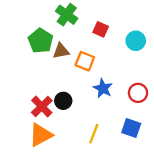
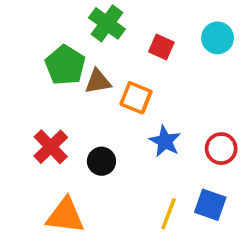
cyan circle: (136, 41) -> (218, 38), moved
red cross: (42, 106) -> (51, 147), moved
yellow line: (94, 134) -> (169, 214), moved
orange triangle: (41, 135) -> (65, 216), turned 35

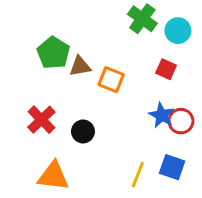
green cross: (107, 23) -> (142, 19), moved
red square: (161, 47) -> (166, 69), moved
blue star: (165, 141) -> (162, 115), moved

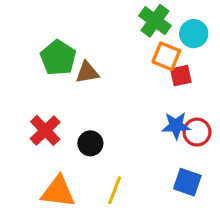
red square: (166, 69) -> (181, 76), turned -36
orange square: (111, 80) -> (166, 56), moved
blue star: (162, 115) -> (176, 126), turned -30
yellow line: (138, 175) -> (115, 190), moved

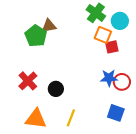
brown triangle: (87, 72) -> (49, 26), moved

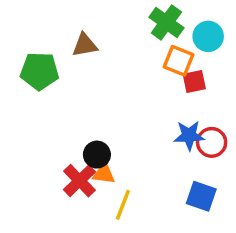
green pentagon: (36, 36) -> (40, 71), moved, turned -30
red cross: (28, 81) -> (80, 181), moved
orange triangle: (36, 119) -> (104, 174), moved, size x0.6

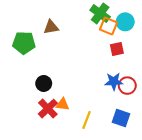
orange square: (179, 61) -> (108, 26), moved
black circle: (97, 155) -> (44, 83), moved
yellow line: (123, 205) -> (87, 120), moved

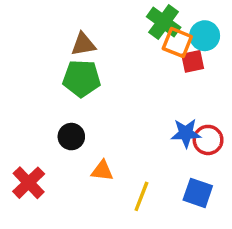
green pentagon: (24, 43) -> (82, 78), moved
red square: (117, 49) -> (193, 61), moved
red cross: (48, 109) -> (29, 183), moved

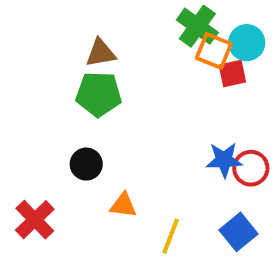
blue square: (198, 193) -> (238, 232), turned 32

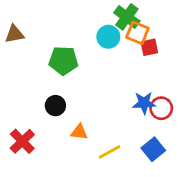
cyan circle: (247, 43) -> (108, 37), moved
brown triangle: (101, 53) -> (14, 34), moved
yellow line: (171, 236) -> (110, 152), turned 40

